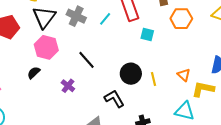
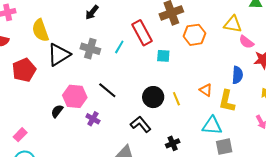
black triangle: (44, 17) -> (59, 55), turned 30
pink hexagon: (46, 47) -> (75, 96), moved
yellow L-shape: (203, 89) -> (227, 101), turned -80

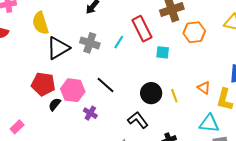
red pentagon: (24, 70) -> (43, 84), moved, turned 30

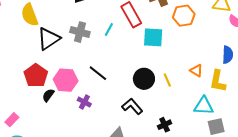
cyan square: (163, 52) -> (153, 37), size x1.5
red pentagon: (43, 84) -> (36, 76), turned 30

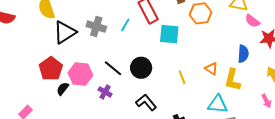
black circle: (144, 79) -> (141, 68), moved
purple cross: (84, 102) -> (105, 92), moved

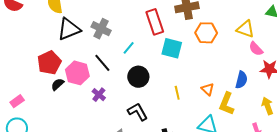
cyan line: (125, 25) -> (129, 48), moved
black line: (113, 68) -> (102, 63), moved

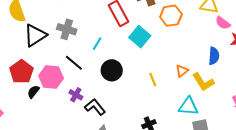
cyan square: (172, 48) -> (140, 37), turned 35
orange triangle: (208, 89) -> (182, 71), turned 48
yellow L-shape: (227, 104) -> (203, 82), turned -45
black L-shape: (138, 112) -> (95, 107), moved

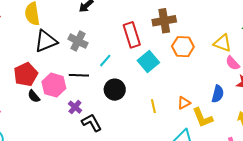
black line: (74, 63) -> (79, 75), turned -48
black semicircle: (33, 92) -> (34, 96), turned -88

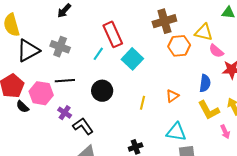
brown cross: (164, 21) -> (164, 21), moved
orange hexagon: (183, 47) -> (179, 46), moved
cyan line: (105, 61) -> (98, 54), moved
yellow line: (153, 106) -> (142, 103), turned 32
yellow L-shape: (203, 118) -> (209, 110), moved

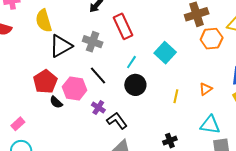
red rectangle: (113, 34) -> (123, 26), moved
cyan line: (98, 54) -> (131, 62), moved
black line: (65, 81) -> (98, 75), turned 54

